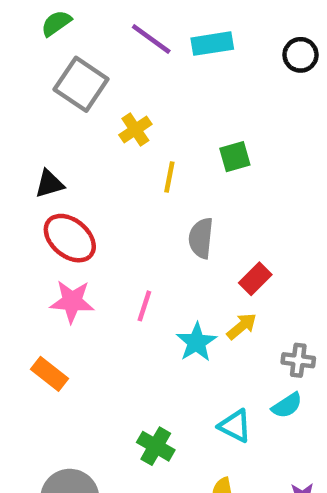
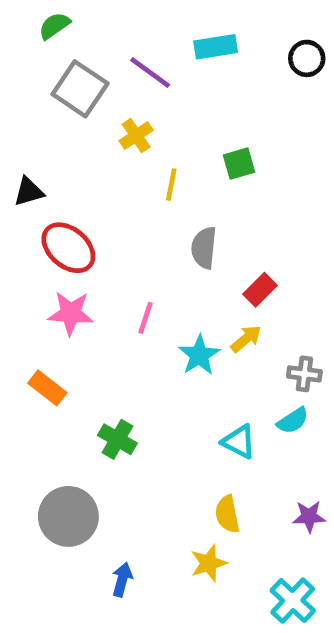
purple line: (151, 39) -> (150, 72), moved
black triangle: (49, 184) -> (29, 192), moved
green cross: (156, 446) -> (117, 439), moved

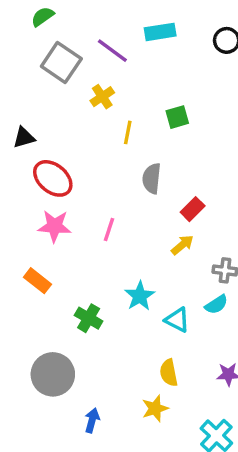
cyan star: (199, 355) -> (140, 296), moved

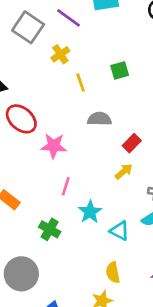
yellow line: (128, 132) -> (81, 83), turned -30
gray semicircle: (152, 178) -> (99, 119), turned 85
pink star: (55, 226) -> (54, 146), moved
pink line: (109, 230) -> (66, 186), moved

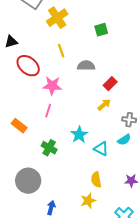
yellow cross: (60, 54) -> (57, 18), size x1.5
yellow line: (81, 83) -> (61, 51), moved
pink line: (66, 186) -> (48, 111), moved

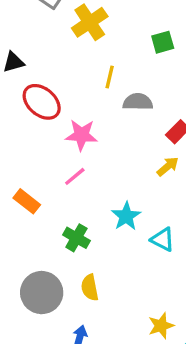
yellow line: (61, 51) -> (110, 77), moved, turned 32
pink line: (48, 111) -> (75, 176), turned 32
yellow semicircle: (96, 180) -> (90, 288), moved
yellow star: (88, 201) -> (161, 326), moved

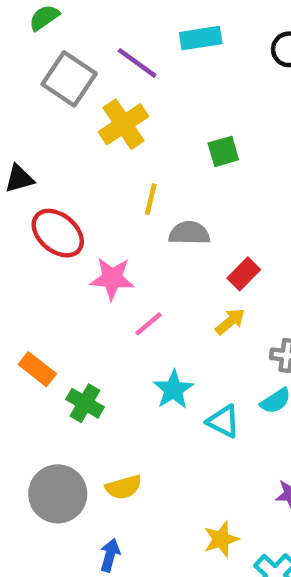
pink line: (75, 176) -> (148, 324), moved
green cross: (76, 238) -> (85, 403), moved
yellow semicircle: (90, 288) -> (124, 487), turned -95

